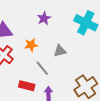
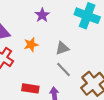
gray line: (42, 68) -> (64, 69), moved

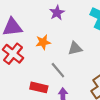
gray line: (64, 69) -> (58, 70), moved

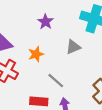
gray triangle: (75, 48) -> (73, 47), moved

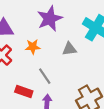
purple star: (46, 22) -> (50, 19), size x1.6

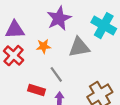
gray triangle: (69, 49) -> (79, 47), size x1.5

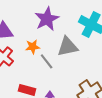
gray line: (56, 74) -> (47, 61), moved

